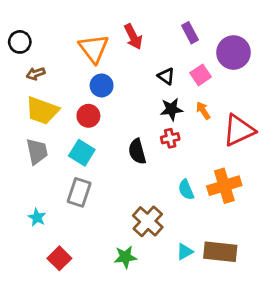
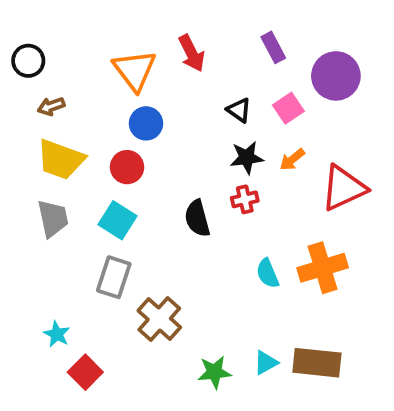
orange arrow: (203, 111) -> (292, 159), turned -96
cyan star: (37, 217) -> (57, 334), moved
brown cross: (148, 221) -> (159, 319), moved
green star: (125, 257) -> (214, 372), moved

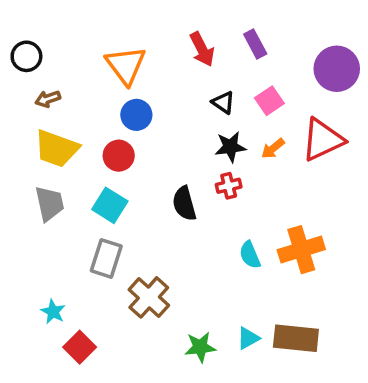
red arrow: (192, 53) -> (202, 49), moved
purple circle: (336, 76) -> (337, 69), moved
red triangle: (343, 188) -> (323, 140), moved

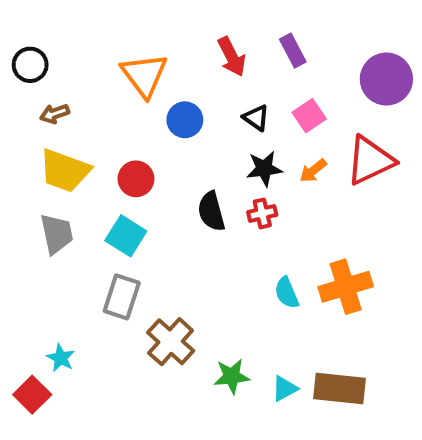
blue circle: (136, 115) -> (185, 120), moved
black semicircle: (184, 204) -> (211, 211), moved
red square: (80, 347) -> (32, 395), moved
green star: (200, 347) -> (232, 376), moved

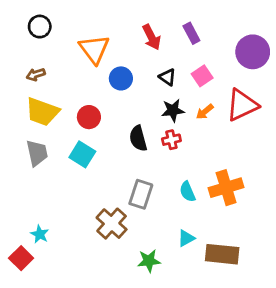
black circle: (30, 65) -> (40, 27), moved
gray rectangle: (122, 297) -> (141, 194), moved
green star: (232, 376) -> (149, 261), moved
cyan triangle: (285, 389) -> (186, 238), moved

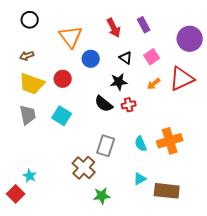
black star: (173, 110) -> (119, 82), moved
red circle: (89, 117) -> (63, 79), moved
black semicircle: (138, 138) -> (104, 104), turned -36
green star: (149, 261) -> (102, 196), moved

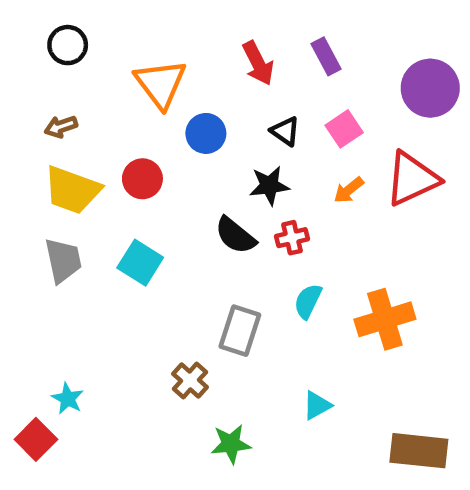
cyan semicircle: (141, 144) -> (308, 301), moved, turned 49
brown cross: (84, 168) -> (190, 380), size x0.7
brown rectangle: (167, 191) -> (419, 451), moved

